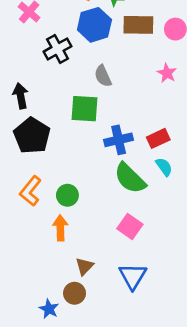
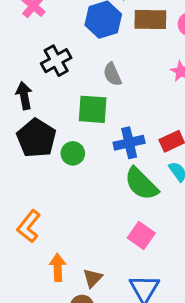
black cross: (57, 49) -> (56, 61), moved
orange L-shape: (30, 191) -> (29, 226), moved
green circle: (67, 195) -> (73, 153), moved
orange arrow: (60, 228) -> (58, 267), moved

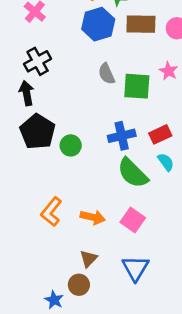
black cross: (56, 61) -> (38, 61), moved
green square: (93, 109) -> (137, 86), moved
orange L-shape: (29, 226) -> (51, 212), moved
orange arrow: (58, 267) -> (93, 217), moved, turned 105

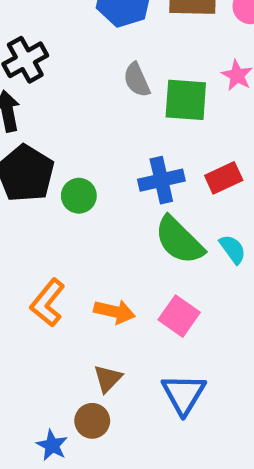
cyan semicircle: (166, 162) -> (233, 249), moved

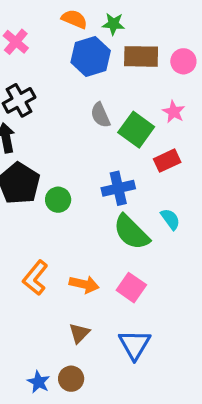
green square: (186, 100) -> (136, 130), turned 32
red rectangle: (224, 178) -> (167, 161), moved
cyan semicircle: (233, 249) -> (170, 219), moved
brown circle: (92, 421) -> (71, 379), moved

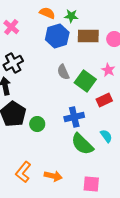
pink square: (131, 288) -> (91, 184), moved, turned -30

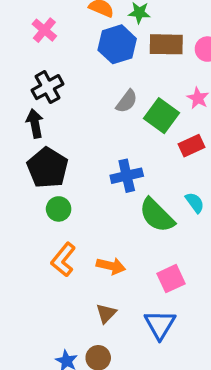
gray semicircle: (63, 72) -> (127, 101), turned -119
blue cross: (74, 117) -> (127, 176), moved
green circle: (37, 124) -> (59, 209), moved
pink square: (91, 184) -> (171, 279), turned -30

